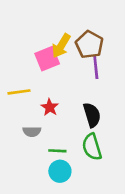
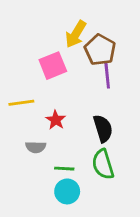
yellow arrow: (61, 46) -> (76, 34), moved

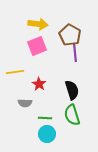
yellow arrow: (76, 34) -> (38, 24), moved, turned -114

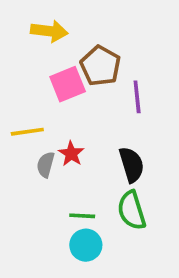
yellow arrow: (38, 24) -> (49, 31), moved
brown pentagon: (70, 35) -> (100, 66), moved
gray semicircle: (25, 103) -> (46, 165), moved, turned 104

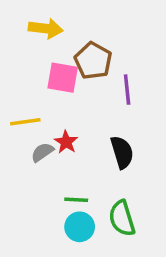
pink square: (68, 84) -> (63, 78), turned 32
gray semicircle: (46, 165) -> (42, 152), turned 40
green semicircle: (132, 210) -> (122, 218), moved

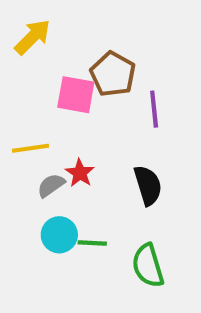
yellow arrow: (46, 28) -> (33, 37), moved, turned -52
cyan circle: (80, 227) -> (59, 235), moved

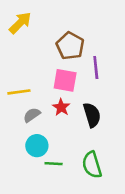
pink square: (76, 95) -> (65, 80), moved
red star: (80, 173) -> (61, 107), moved
green line: (92, 243) -> (54, 164), moved

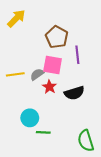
gray semicircle: (32, 115) -> (37, 74), moved
black semicircle: (92, 115) -> (74, 93), turned 90
green semicircle: (92, 165) -> (86, 141), moved

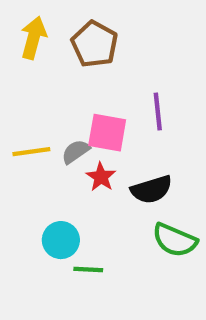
yellow arrow: (16, 18) -> (33, 38), turned -30
brown pentagon: (57, 37) -> (95, 44), moved
green semicircle: (86, 141) -> (175, 240), moved, turned -50

